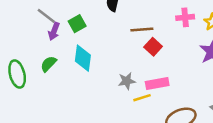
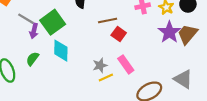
green square: (77, 24) -> (53, 22), size x1.6
pink rectangle: (157, 84) -> (126, 64), turned 72
yellow line: (142, 98) -> (106, 77), moved

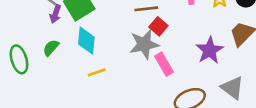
purple star: (169, 32) -> (210, 50), moved
gray star: (100, 65) -> (144, 44), moved, size x1.6
yellow line: (106, 77) -> (97, 72), moved

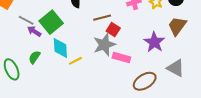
purple arrow: (56, 14) -> (34, 31), turned 112
pink rectangle: (164, 64) -> (121, 57), turned -36
yellow line: (97, 72) -> (75, 61), moved

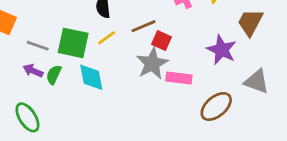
green square: (51, 22) -> (73, 43), turned -30
purple arrow: (34, 31) -> (33, 71), moved
green semicircle: (34, 57) -> (54, 75), moved
yellow line: (75, 61) -> (107, 38), moved

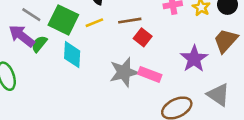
gray star: (152, 64) -> (124, 72), moved
purple arrow: (33, 71) -> (22, 36), size x1.5

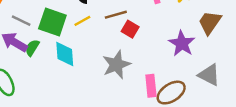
pink rectangle: (150, 74) -> (151, 86), moved, turned 70

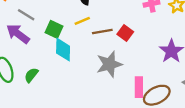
brown line: (116, 15) -> (102, 31), moved
green square: (52, 22) -> (54, 29), moved, size x0.7
green semicircle: (32, 48) -> (31, 75), moved

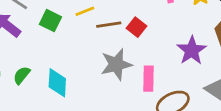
cyan diamond: (63, 50) -> (57, 83), moved
pink rectangle: (139, 87) -> (149, 79), moved

